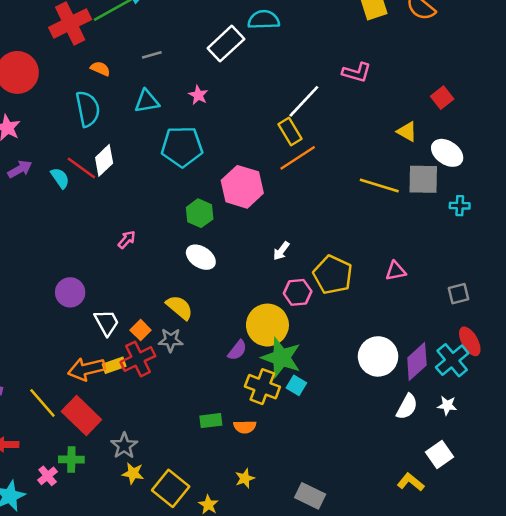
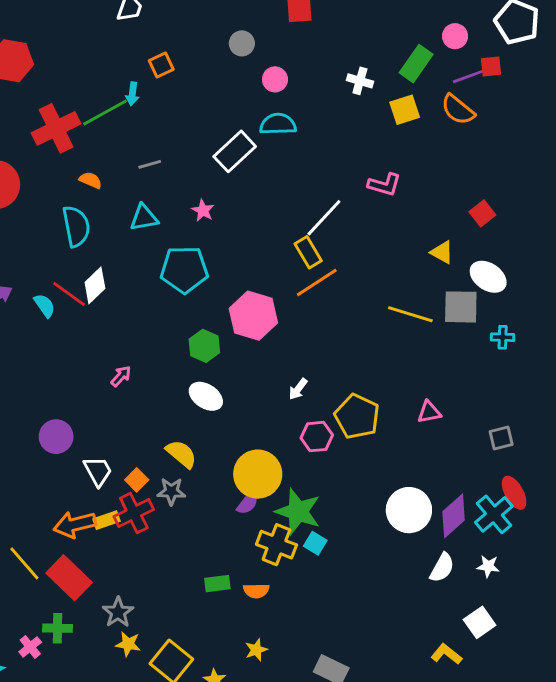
yellow circle: (267, 325) -> (258, 474), moved

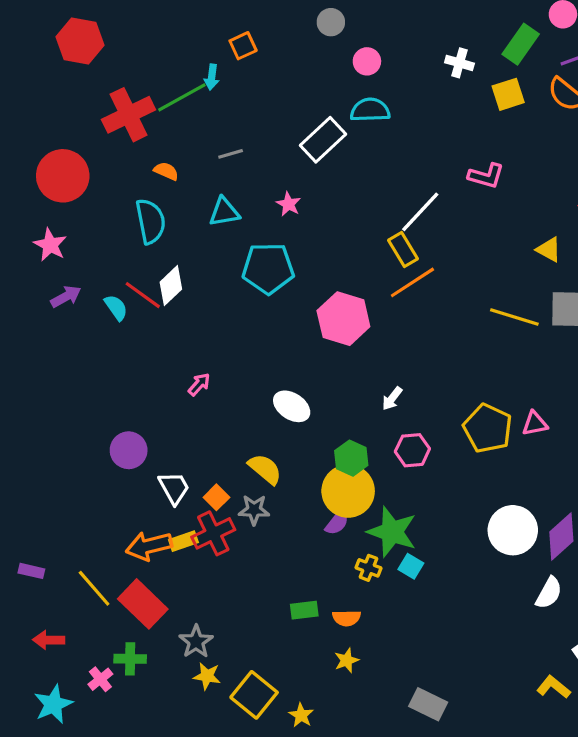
green hexagon: (204, 346) -> (351, 458), moved
yellow pentagon: (357, 416) -> (488, 428), moved
yellow cross: (276, 545) -> (369, 568), size x0.6
yellow star: (256, 650) -> (347, 660), moved

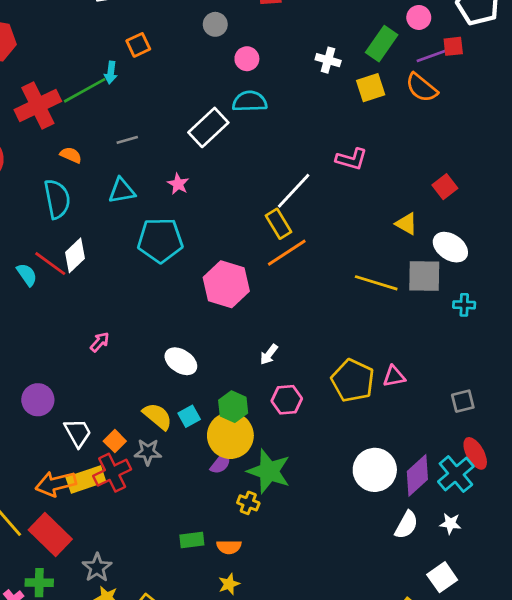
yellow rectangle: (183, 541) -> (86, 480), size x1.5
cyan square: (411, 566) -> (189, 416), moved, turned 30

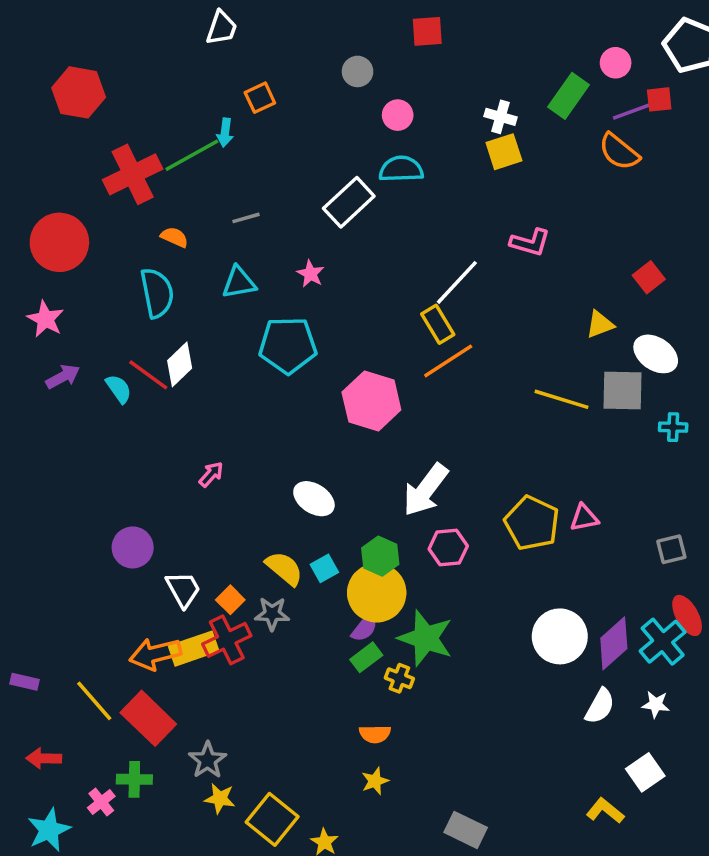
yellow square: (371, 88) -> (504, 152), moved
yellow triangle: (406, 224) -> (600, 324), turned -50
white arrow: (269, 354) -> (426, 490), size x2.0
green rectangle: (192, 540) -> (366, 657), moved, turned -30

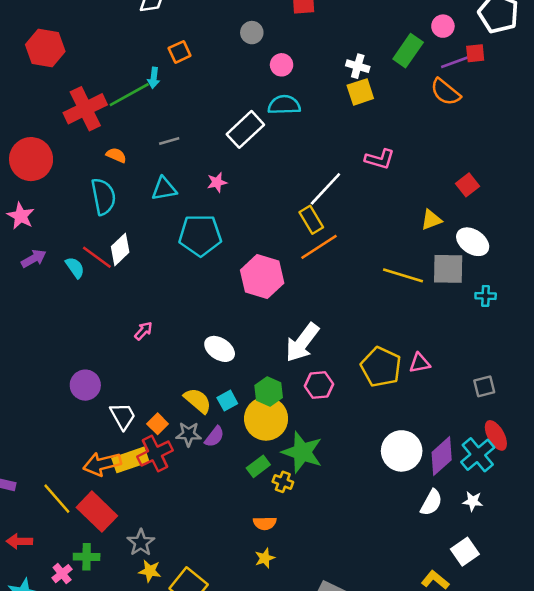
pink star: (310, 274) -> (217, 182), turned 30
purple semicircle: (365, 628) -> (214, 437), moved

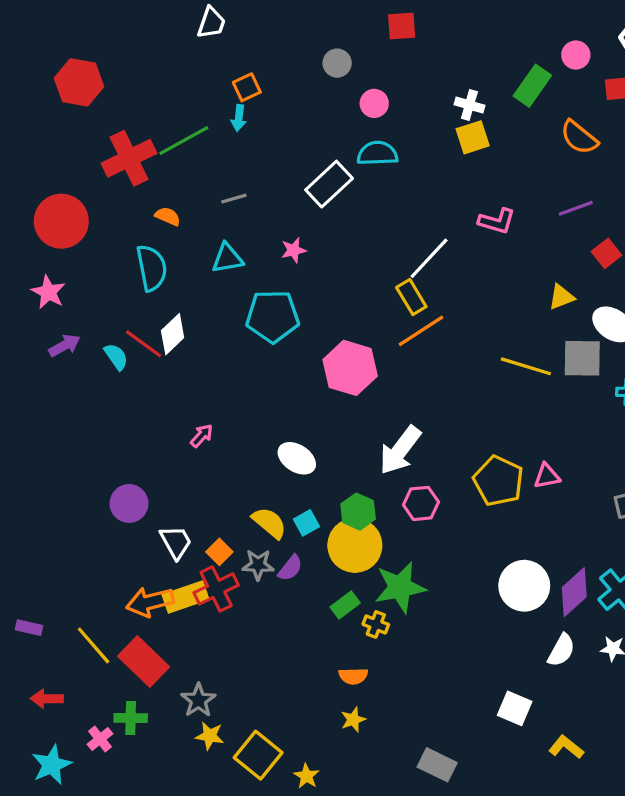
purple line: (455, 62) -> (576, 208), moved
cyan arrow: (154, 78) -> (239, 118), moved
green star: (302, 452) -> (400, 587), turned -30
white square: (465, 552) -> (515, 708), moved, turned -32

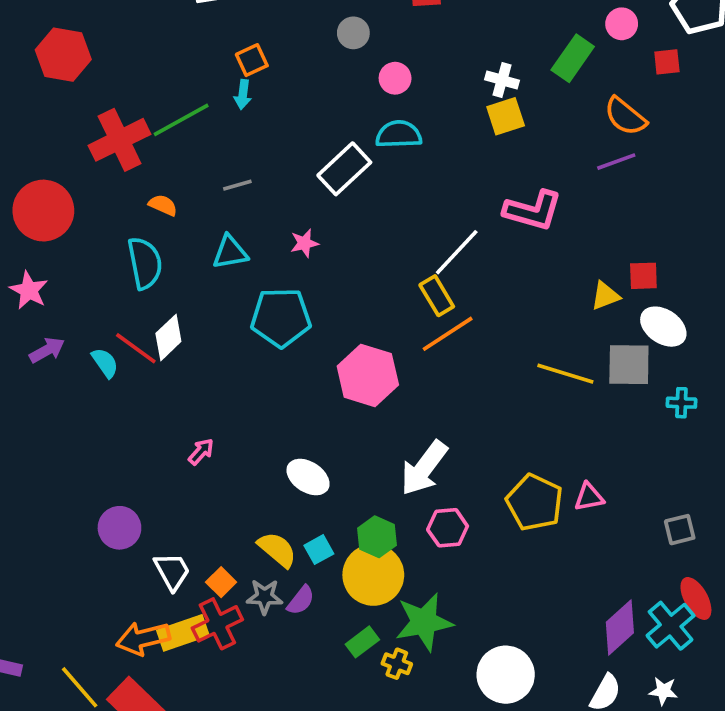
purple line: (576, 208) -> (616, 162), moved
pink L-shape: (497, 221) -> (533, 211), size x1.4
red square: (607, 253) -> (643, 276), moved, turned 36
white circle: (524, 586) -> (506, 675), moved

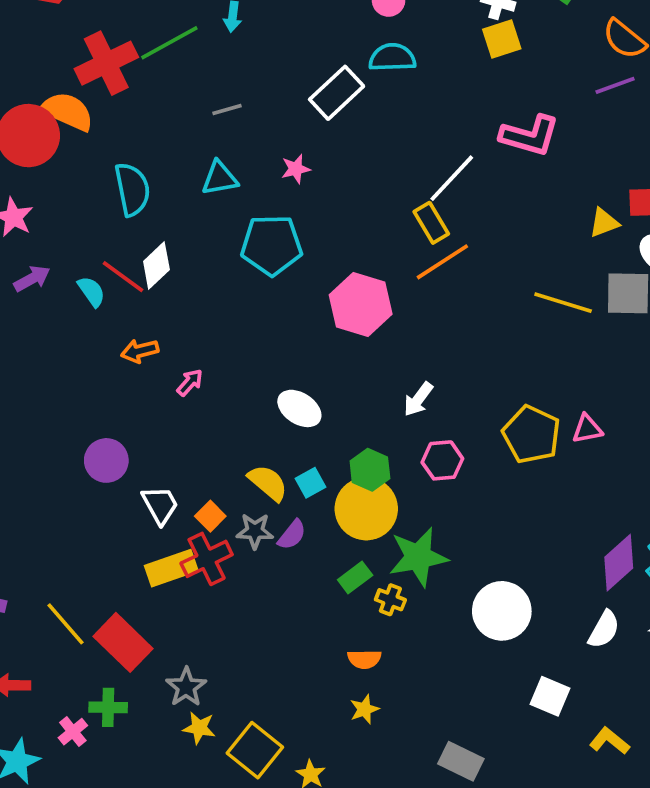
orange semicircle: (163, 205) -> (67, 111), moved, size x1.8
white arrow: (424, 468) -> (418, 399), size x0.6
orange arrow: (143, 638) -> (140, 351), moved, size x0.7

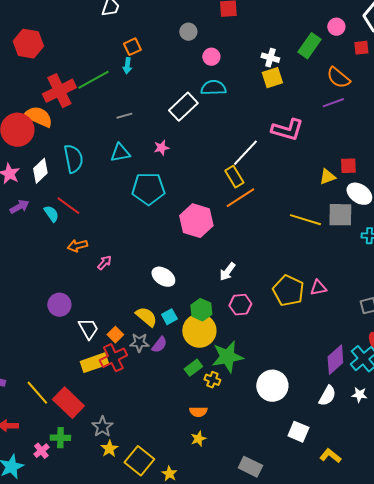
white diamond: (156, 266) -> (40, 171), moved
yellow star: (199, 728) -> (109, 449), turned 30

